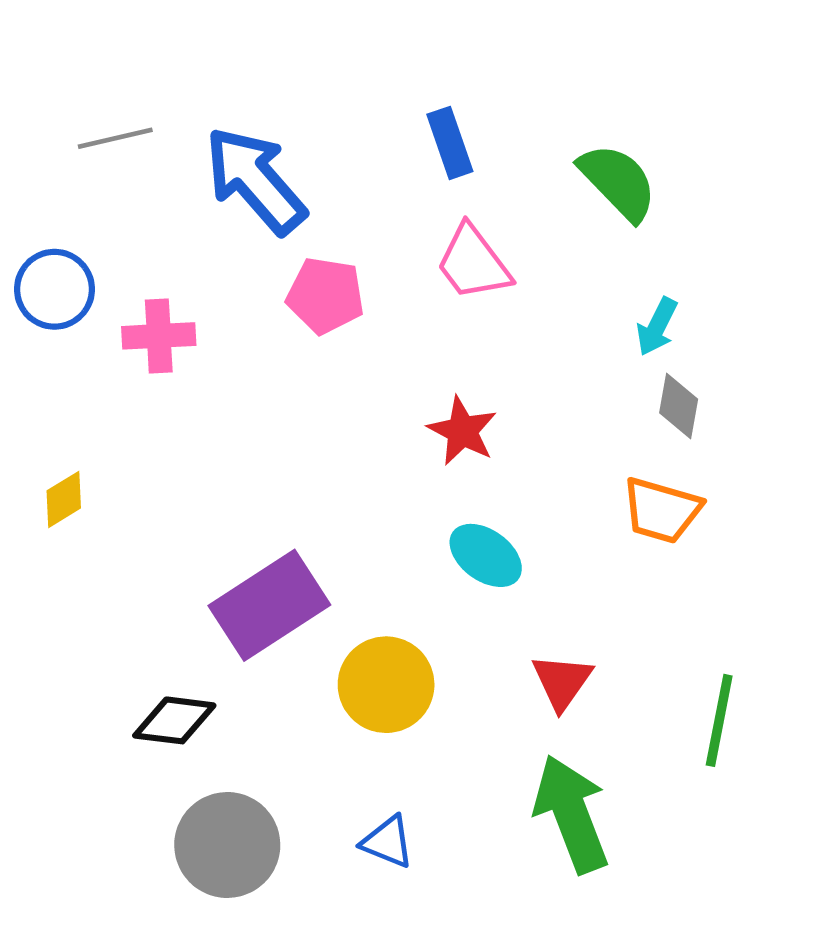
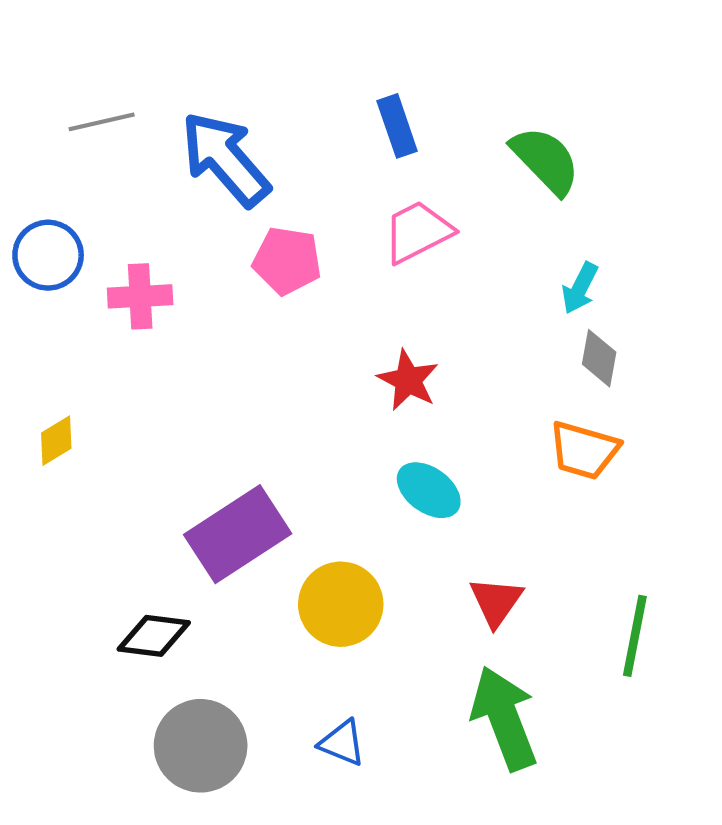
pink trapezoid: (473, 263) -> (418, 232), turned 100

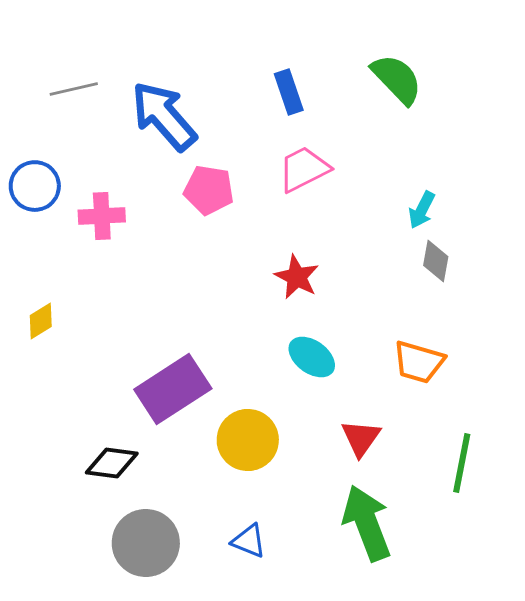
green semicircle: (546, 160) -> (397, 79), moved
orange trapezoid: (584, 450) -> (419, 362), moved

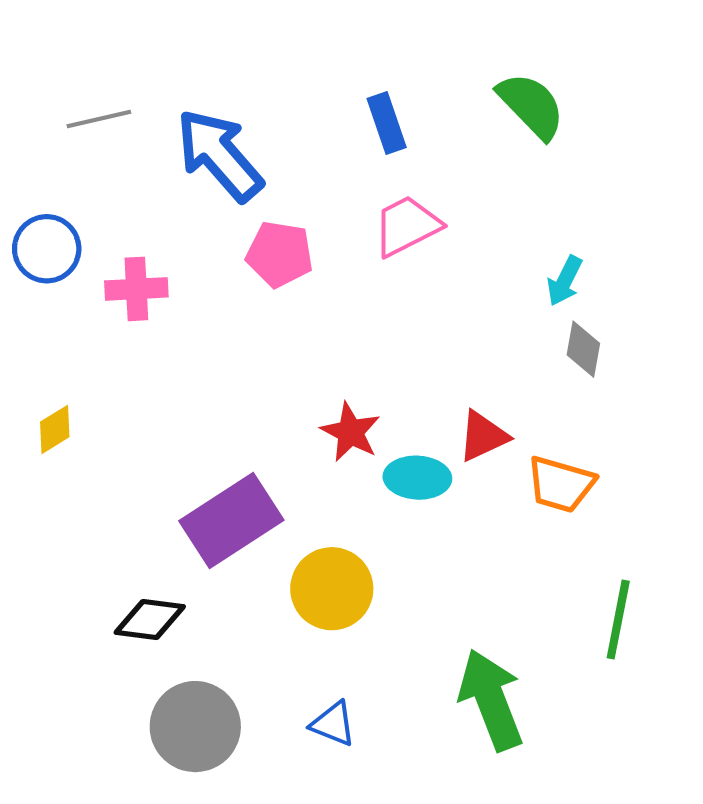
red star: (297, 277) -> (351, 432), moved
cyan ellipse: (312, 357) -> (417, 478), turned -33
red triangle: (361, 438) -> (483, 436), moved, turned 30

